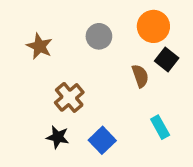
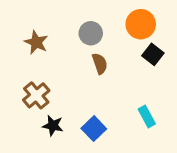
brown semicircle: (140, 76) -> (100, 64), moved
brown cross: (69, 97) -> (36, 95), moved

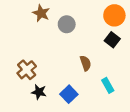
orange circle: (141, 24) -> (114, 15), moved
brown star: (36, 42) -> (41, 13), moved
brown semicircle: (100, 64) -> (86, 63), moved

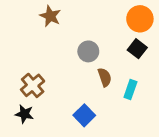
gray circle: (67, 24) -> (88, 51), moved
cyan rectangle: (108, 85) -> (130, 89), moved, turned 48
black star: (39, 92) -> (24, 114), moved

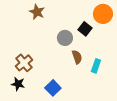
black square: (137, 49) -> (85, 29), moved
blue square: (84, 115) -> (53, 88), moved

